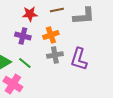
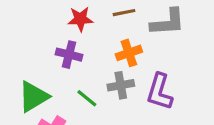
orange cross: (51, 35) -> (129, 53), moved
green line: (25, 63) -> (87, 98), moved

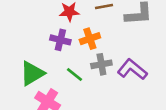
orange cross: (129, 53) -> (90, 39), moved
purple L-shape: (160, 92) -> (132, 69), turned 112

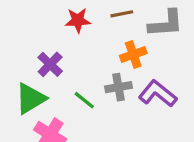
orange cross: (90, 39) -> (133, 55), moved
purple cross: (60, 40) -> (50, 64), moved, turned 30

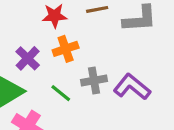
orange cross: (133, 55) -> (66, 49), moved

